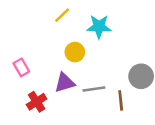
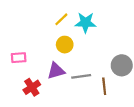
yellow line: (62, 15) -> (61, 19), moved
pink rectangle: (21, 67) -> (19, 58), turned -64

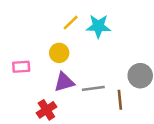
yellow circle: (65, 45) -> (59, 53), moved
red cross: (32, 87) -> (46, 110), moved

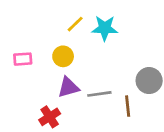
pink rectangle: (21, 67) -> (23, 59), moved

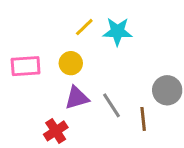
pink rectangle: (23, 59) -> (26, 66), size x1.4
gray line: (99, 94) -> (111, 105), turned 65

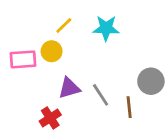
yellow line: (84, 27) -> (64, 25), moved
yellow circle: (71, 63) -> (52, 51), moved

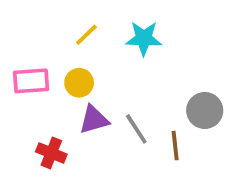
yellow circle: (52, 51) -> (79, 83), moved
red cross: (50, 118) -> (51, 153), moved, turned -35

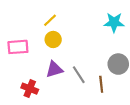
cyan star: (144, 38) -> (114, 22), moved
yellow circle: (79, 83) -> (53, 39), moved

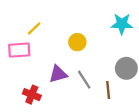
yellow line: (50, 20) -> (34, 28), moved
yellow circle: (53, 39) -> (77, 42), moved

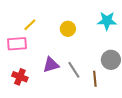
yellow circle: (77, 42) -> (68, 29), moved
red cross: (32, 95) -> (20, 77), moved

